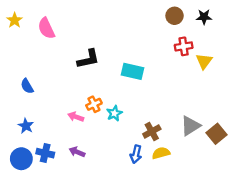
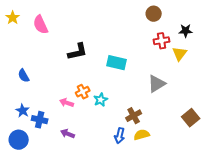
black star: (204, 17) -> (186, 31), moved
gray triangle: (190, 126) -> (157, 84), moved
blue cross: (45, 153) -> (40, 120), moved

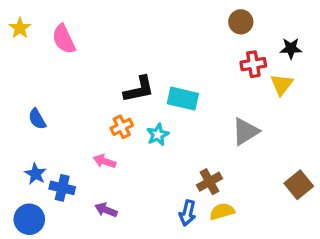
black L-shape: (78, 52) -> (139, 89), moved
orange cross: (83, 92) -> (122, 127), moved
cyan star: (101, 100) -> (158, 135), moved

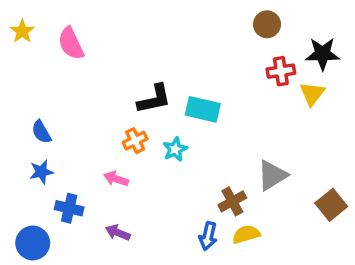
black star: (291, 48) -> (323, 54), size x1.4
gray triangle: (246, 132) -> (272, 175), moved
blue star: (36, 174) -> (41, 172), moved, turned 30

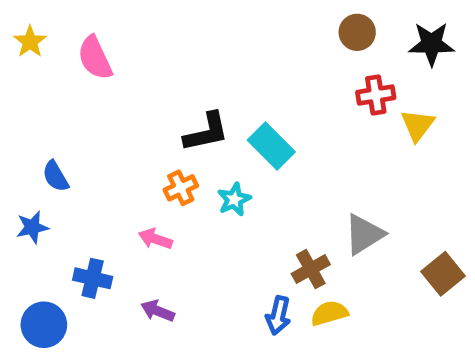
black star: (323, 54) -> (431, 44), moved
cyan rectangle: (203, 109) -> (271, 146), turned 32
blue star: (41, 172) -> (32, 227), moved

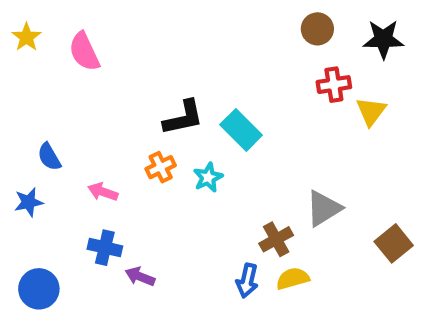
pink arrow: (155, 239) -> (103, 192), moved
blue cross: (93, 278) -> (105, 248), moved

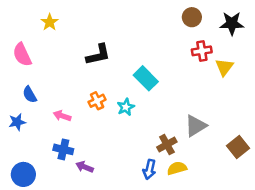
yellow star: (26, 37) -> (50, 22), moved
pink semicircle: (84, 52) -> (22, 55), moved
black L-shape: (183, 118) -> (98, 55), moved

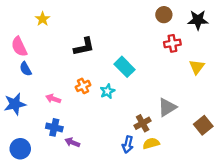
yellow triangle: (224, 67) -> (197, 67), moved
blue semicircle: (30, 95) -> (26, 69), moved
blue star: (17, 122) -> (15, 104), size x1.5

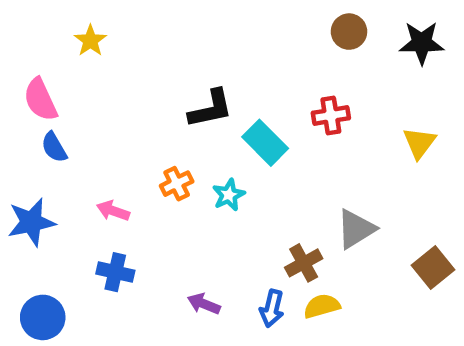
red cross: (172, 43) -> (331, 116), moved
black L-shape: (84, 47) -> (211, 109), moved
purple arrow: (72, 142) -> (204, 304), moved

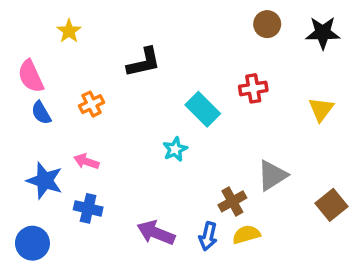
black L-shape: (211, 109) -> (144, 62), moved
orange cross: (177, 184) -> (92, 104), moved
blue star: (31, 222) -> (45, 181), moved, turned 30
purple arrow: (204, 304) -> (156, 233), size x1.5

